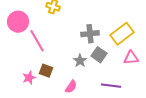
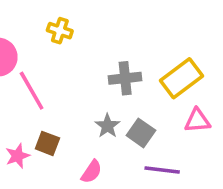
gray square: (99, 55) -> (141, 133), moved

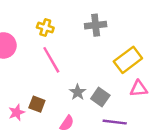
gray cross: (125, 78) -> (96, 25), moved
pink line: (32, 91) -> (51, 60), moved

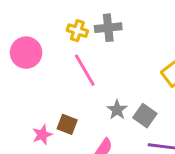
gray cross: (96, 25) -> (108, 28), moved

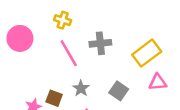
gray cross: (108, 28) -> (100, 43), moved
gray star: (117, 110) -> (81, 88), moved

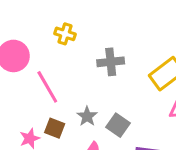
pink line: (69, 53) -> (47, 87), moved
gray square: (119, 91) -> (118, 125), moved

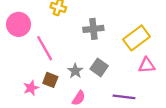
gray square: (118, 125) -> (99, 67), moved

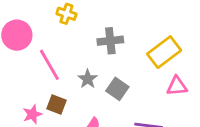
gray star: (75, 71) -> (88, 79), moved

